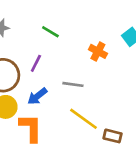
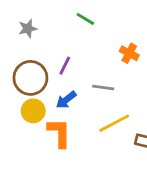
green line: (50, 32) -> (85, 19), moved
yellow line: (83, 119) -> (114, 123), turned -64

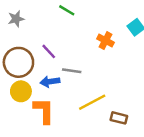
purple line: (65, 66) -> (49, 51), turned -70
gray line: (103, 88) -> (72, 71), moved
blue arrow: (66, 100) -> (50, 82), turned 30

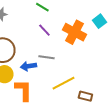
orange cross: (106, 41) -> (74, 32), size x1.6
purple line: (49, 51) -> (44, 30), moved

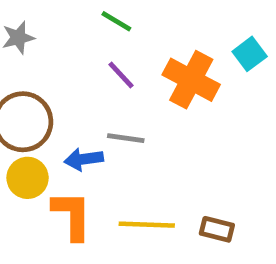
yellow line: (63, 83) -> (147, 225), moved, turned 30

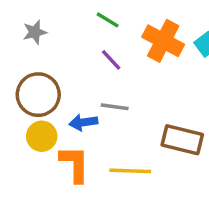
orange cross: (191, 80) -> (163, 41), moved
brown rectangle: (217, 229) -> (182, 140), moved, size x1.6

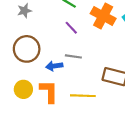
yellow circle: (42, 136) -> (23, 89), moved

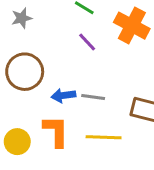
gray line: (73, 56) -> (93, 97), moved
yellow circle: (23, 89) -> (17, 142), moved

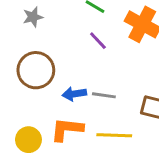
orange L-shape: (56, 131) -> (67, 129), turned -84

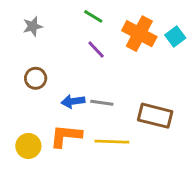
brown circle: (36, 70) -> (36, 78), size x0.6

